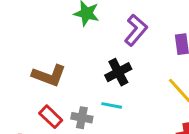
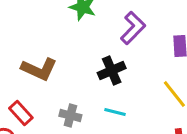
cyan line: (112, 105) -> (115, 112), moved
red rectangle: (51, 117) -> (21, 113), moved

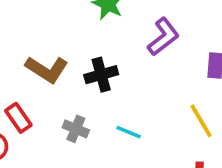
black cross: (112, 71) -> (101, 75), moved

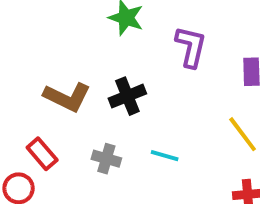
purple L-shape: (163, 37) -> (191, 47), turned -33

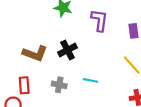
red rectangle: (42, 154) -> (24, 85), turned 42

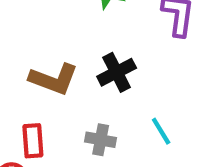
cyan line: (91, 80) -> (161, 131), turned 48

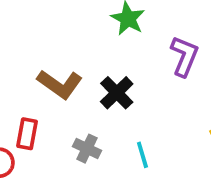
black cross: (117, 72) -> (117, 93), turned -32

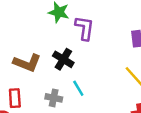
purple L-shape: (184, 56) -> (85, 28), moved
cyan line: (142, 155) -> (78, 88), moved

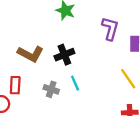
purple L-shape: (85, 28) -> (110, 29), moved
black cross: (63, 59) -> (64, 55), turned 30

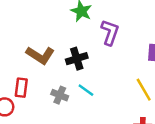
purple L-shape: (110, 29) -> (110, 32), moved
cyan line: (75, 83) -> (86, 90), turned -35

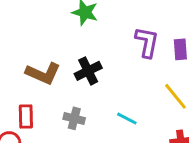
purple L-shape: (110, 32) -> (147, 42), moved
cyan line: (86, 90) -> (127, 119), moved

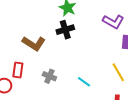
purple L-shape: (147, 42) -> (113, 22), moved, turned 100
black cross: (88, 71) -> (65, 30), moved

